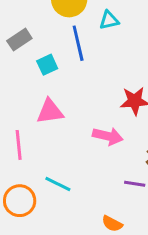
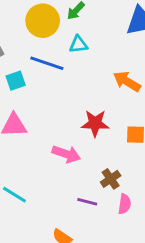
blue line: (78, 43) -> (47, 63), turned -64

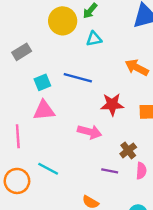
blue line: (47, 63) -> (78, 78), moved
cyan square: (16, 81) -> (42, 82), moved

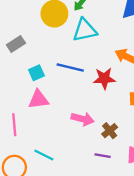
cyan triangle: (94, 39) -> (85, 30), size x1.6
red star: (112, 104) -> (104, 78), moved
brown cross: (128, 150) -> (110, 131), moved

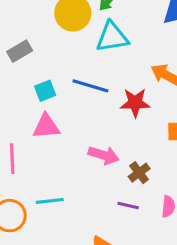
cyan line: (44, 155) -> (50, 201), turned -36

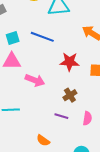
red star: (135, 103) -> (69, 62), moved
pink arrow: (104, 155) -> (35, 80), moved

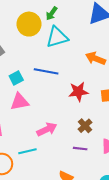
pink arrow: (35, 80) -> (47, 129), moved, turned -36

